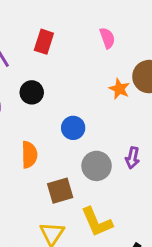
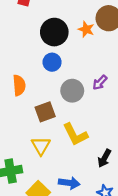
black circle: (32, 92) -> (54, 32), moved, size x1.5
purple arrow: (132, 158) -> (100, 83), turned 35

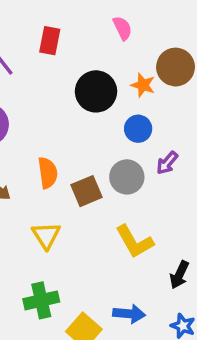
blue circle: (52, 62) -> (138, 129), moved
brown square: (45, 112) -> (86, 191), moved
yellow triangle: (41, 146) -> (46, 235), moved

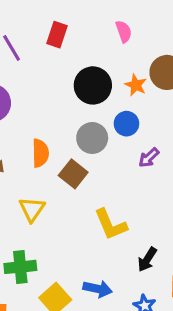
gray circle: (127, 177) -> (92, 138), moved
brown square: (86, 191) -> (73, 174), turned -36

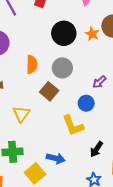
blue circle: (126, 124) -> (86, 103), moved
orange semicircle: (40, 153) -> (32, 64), moved
blue arrow: (98, 289) -> (56, 158), moved

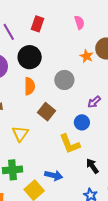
black circle: (64, 33) -> (30, 57), moved
gray circle: (62, 68) -> (64, 80), moved
black arrow: (96, 149) -> (92, 166), turned 112

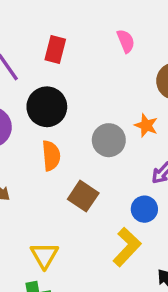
orange star: (87, 56) -> (146, 125), moved
yellow triangle: (20, 134) -> (44, 255), moved
yellow L-shape: (70, 144) -> (127, 247), turned -110

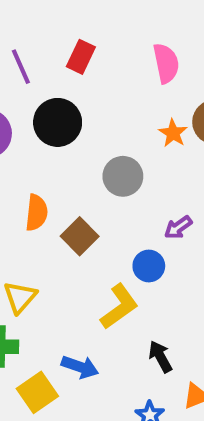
pink semicircle: (126, 41) -> (166, 63), size x1.4
orange star: (146, 125) -> (173, 133), moved
orange semicircle: (51, 156) -> (37, 213), moved

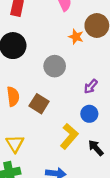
blue circle: (149, 266) -> (89, 114), moved
black arrow: (160, 357) -> (96, 148), moved

